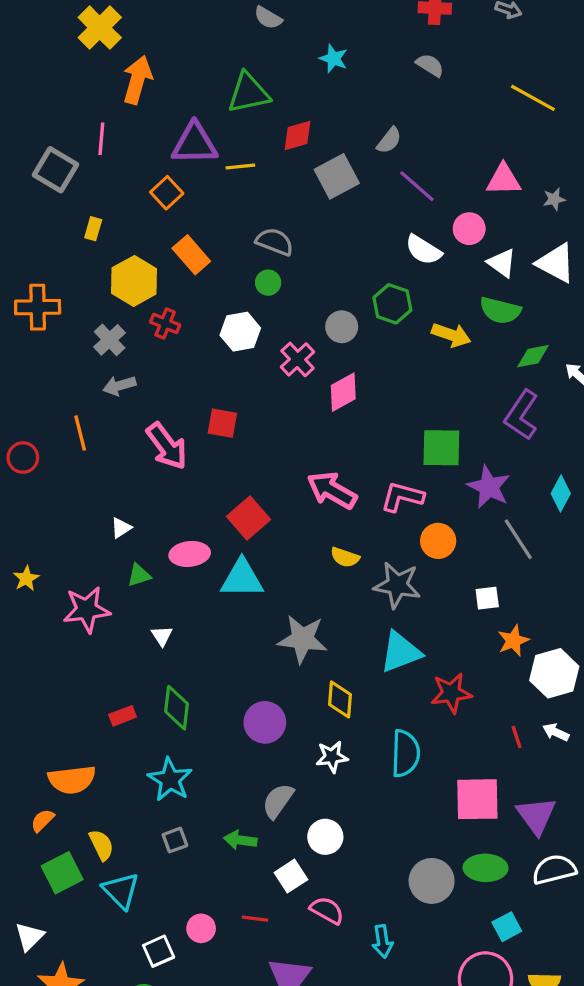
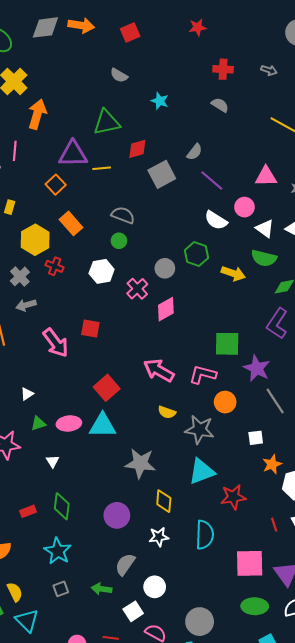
pink ellipse: (190, 554) -> (69, 423), moved
gray circle: (432, 881) -> (200, 622), moved

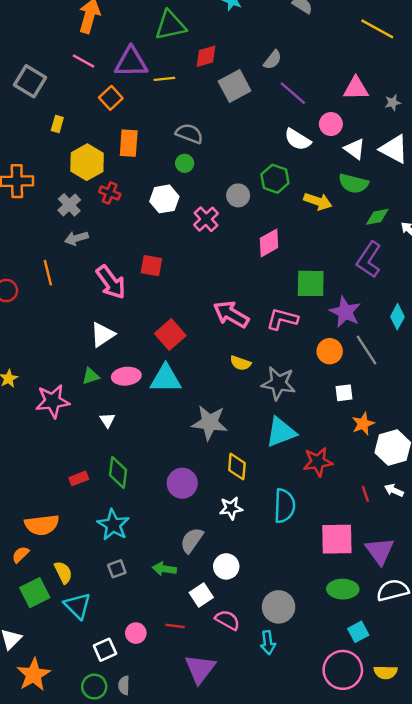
pink line: (15, 151) -> (84, 61), moved, turned -66
orange rectangle: (71, 223) -> (129, 143), turned 45
pink diamond: (166, 309) -> (269, 243), moved
white triangle: (27, 394) -> (103, 335), moved, size x1.6
orange circle: (225, 402) -> (330, 351), moved

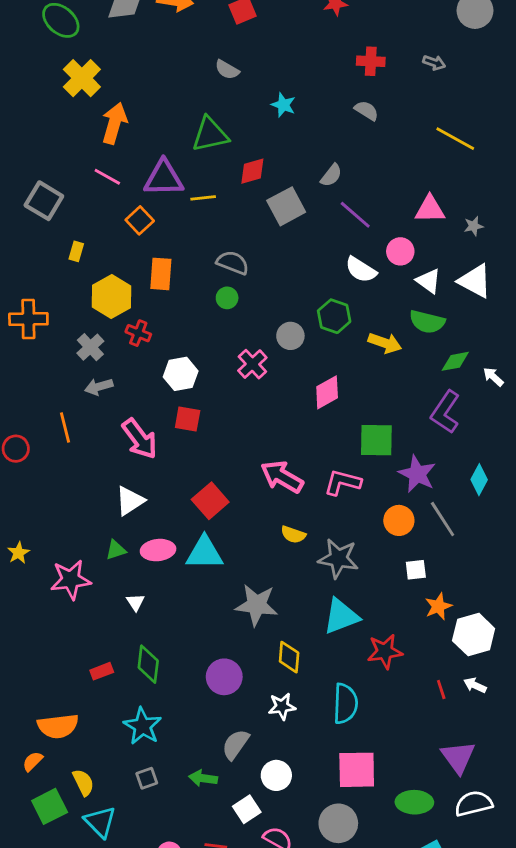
white hexagon: (164, 199) -> (181, 374), moved
pink square: (337, 539) -> (357, 770), moved

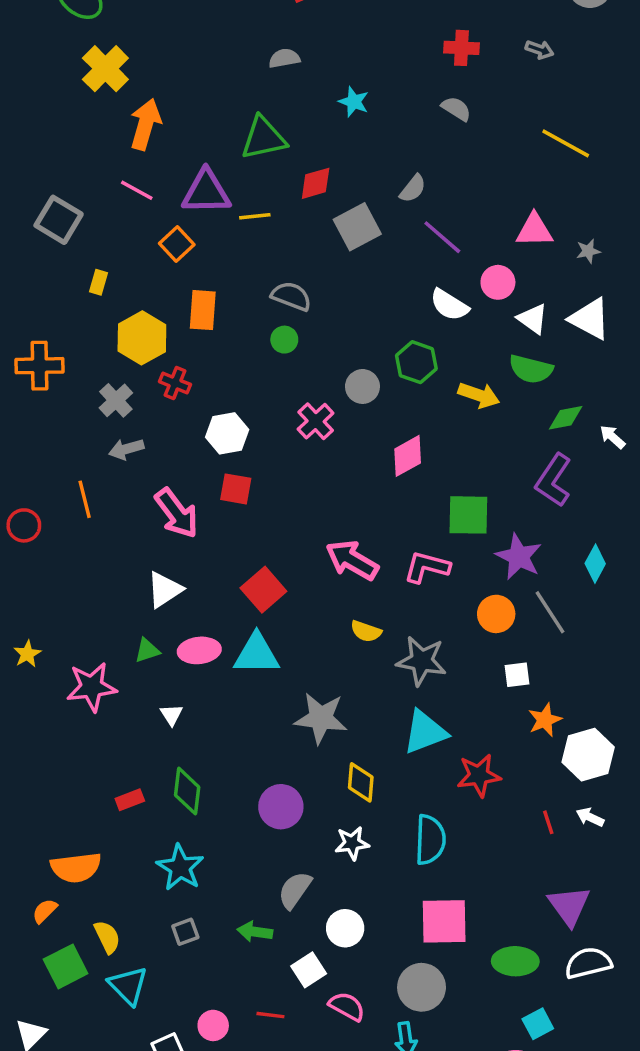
gray semicircle: (227, 70) -> (284, 58), turned 140

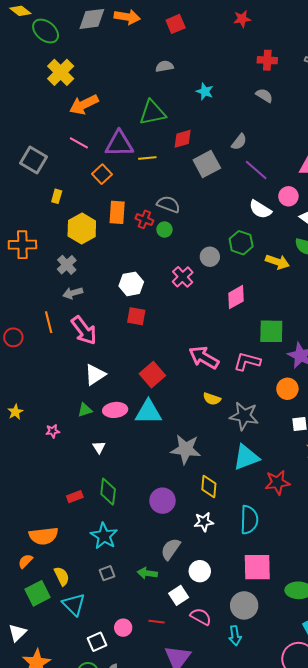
orange arrow: (145, 124) -> (84, 105), turned -132
red cross: (175, 383) -> (144, 219), moved
pink arrow: (177, 513) -> (84, 330), moved
pink star: (92, 687) -> (53, 431), size x0.5

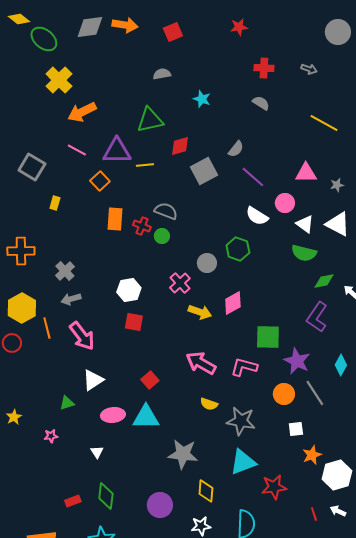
yellow hexagon: (82, 229) -> (22, 308), moved
yellow arrow: (277, 262) -> (200, 312), moved
red square: (152, 375) -> (150, 380), size x0.7
green triangle: (85, 410) -> (67, 403), moved

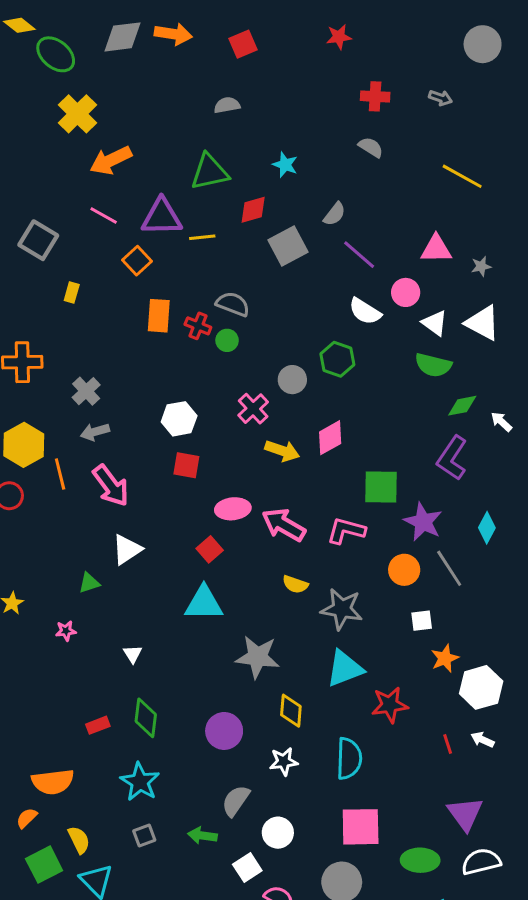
cyan star: (202, 99) -> (285, 165), moved
pink ellipse: (113, 415) -> (233, 509), moved

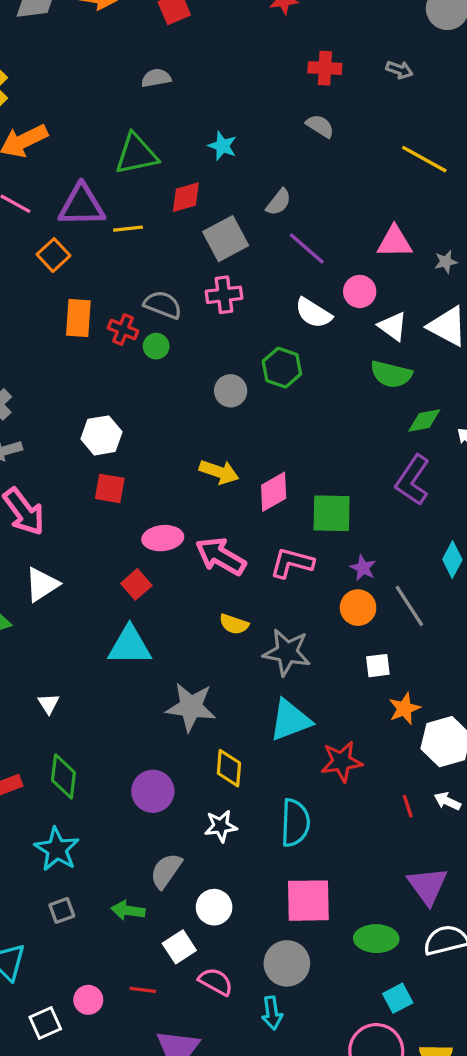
pink cross: (253, 409) -> (224, 295), moved, turned 36
pink diamond: (330, 438) -> (274, 492), moved
purple star: (423, 522) -> (363, 568), moved, size x0.6

